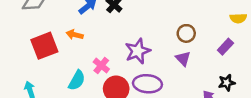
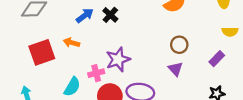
purple star: (138, 51) -> (118, 59), moved
pink cross: (101, 66) -> (96, 73), turned 35

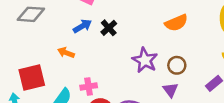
red square: (42, 52) -> (32, 78), moved
purple star: (118, 59) -> (145, 60), moved, turned -30

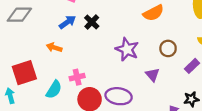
brown circle: (177, 65) -> (168, 48), moved

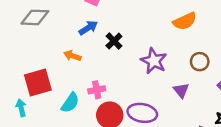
black cross: (92, 22) -> (114, 41), moved

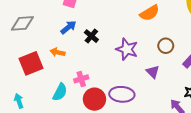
red square: (38, 83) -> (31, 63), moved

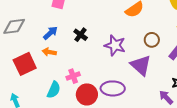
blue arrow: (68, 27) -> (50, 33), moved
purple triangle: (153, 72) -> (141, 65), size x1.6

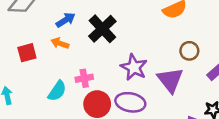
black cross: (81, 35) -> (102, 29), size x1.6
purple star: (115, 45) -> (134, 67), moved
red square: (25, 64) -> (27, 53), size x0.7

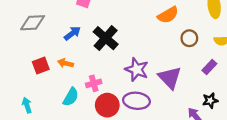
orange arrow: (60, 43) -> (65, 63), moved
brown circle: (189, 51) -> (189, 38), moved

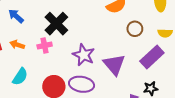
blue arrow: (72, 33) -> (16, 16), moved, turned -105
purple rectangle: (209, 67) -> (152, 57), size x1.6
pink cross: (94, 83) -> (45, 45), moved

